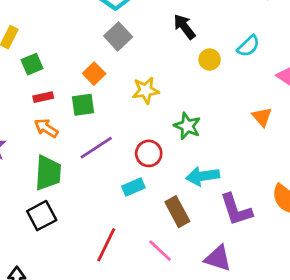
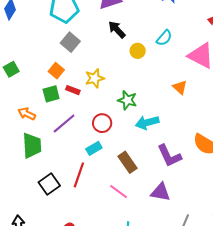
red rectangle: (43, 97) -> (73, 90), moved, turned 40
cyan arrow: (203, 176) -> (147, 123), moved
black square: (42, 216) -> (49, 184), moved
red line: (106, 245) -> (79, 175), moved

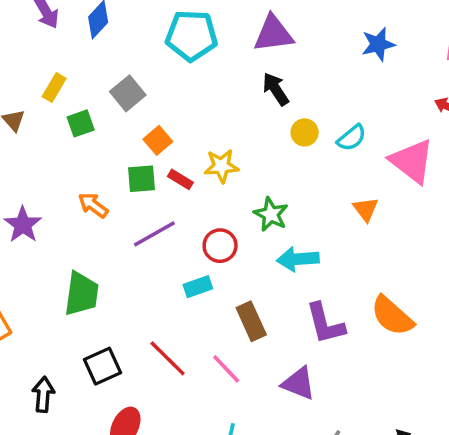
cyan semicircle: (164, 38) -> (352, 138), moved
gray square: (70, 42) -> (128, 93), moved
green trapezoid: (32, 146) -> (81, 294), moved
red line: (79, 175) -> (168, 358), moved, turned -75
black square: (49, 184) -> (102, 366), moved

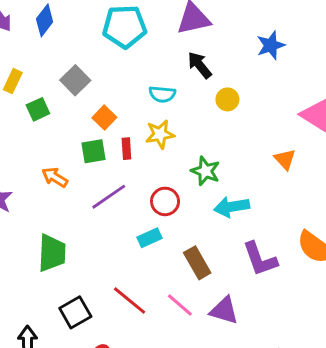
blue star: (378, 44) -> (271, 45), moved
cyan semicircle: (352, 138) -> (162, 94), moved, turned 50
red rectangle: (180, 179) -> (126, 149), turned 60
purple triangle: (299, 383) -> (224, 310), moved

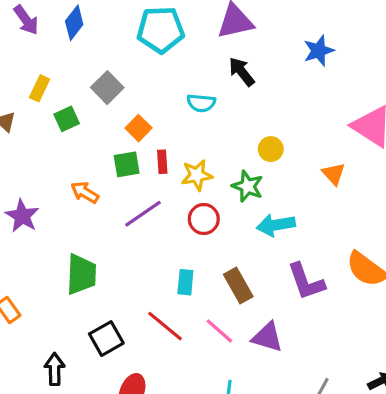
yellow circle: (227, 99) -> (271, 149), moved
yellow star: (160, 134) -> (197, 175), moved
cyan rectangle: (150, 238) -> (185, 282), moved, turned -60

